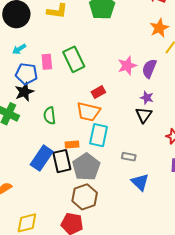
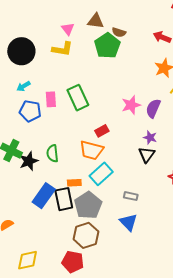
black star: (24, 92) -> (29, 161), moved
cyan rectangle: (99, 135) -> (101, 174), turned 35
blue triangle: (140, 182) -> (129, 222), moved

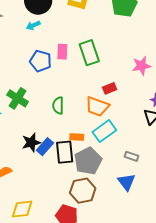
cyan arrow: (23, 86) -> (33, 25), moved
black star: (29, 161) -> (31, 143), moved
blue rectangle: (44, 196) -> (45, 147), size x0.7

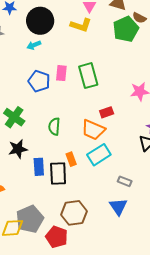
orange rectangle: (77, 137) -> (71, 159), turned 64
black star: (31, 143) -> (18, 149), moved
blue rectangle: (45, 147) -> (39, 167), turned -48
gray pentagon: (88, 161) -> (30, 219), moved

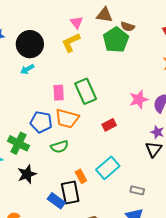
yellow L-shape: (81, 25) -> (71, 42), turned 145
blue pentagon: (39, 81) -> (41, 122), moved
green semicircle: (54, 127) -> (59, 147), turned -102
orange trapezoid: (93, 130) -> (67, 119), moved
blue rectangle: (39, 167) -> (56, 201), moved, turned -42

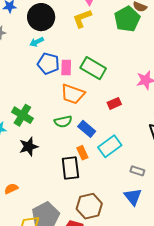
green rectangle: (86, 91) -> (93, 68), turned -40
blue pentagon: (41, 122) -> (48, 64), moved
blue rectangle: (56, 201) -> (87, 129), moved

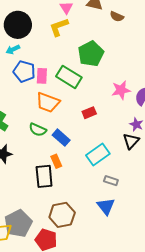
green pentagon: (127, 19) -> (91, 54), moved
green semicircle: (63, 122) -> (38, 130), turned 36
cyan rectangle: (110, 146) -> (98, 154), moved

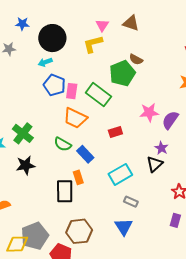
brown semicircle: (117, 17) -> (136, 59), moved

